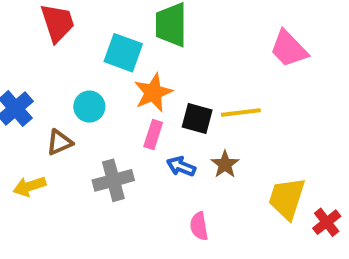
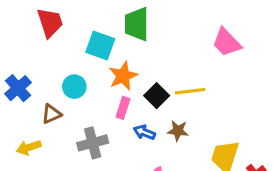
black square: (197, 119) -> (157, 96), turned 30
brown star: (225, 164) -> (178, 131), turned -30

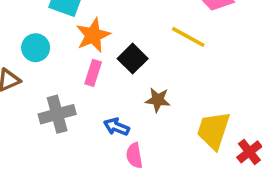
yellow line: (190, 91) -> (188, 37), moved, turned 36
blue arrow: (144, 132) -> (116, 127), moved

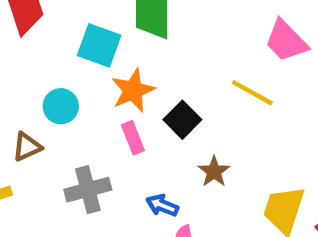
pink rectangle: (93, 73) -> (133, 138), turned -40
brown star: (158, 100) -> (214, 172), turned 30

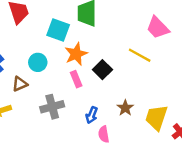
brown star: (214, 172) -> (125, 108), moved
blue arrow: (162, 205) -> (92, 115), turned -91

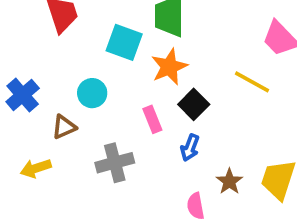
orange star: (76, 54) -> (169, 67), moved
brown star: (125, 108) -> (229, 181), moved
blue arrow: (92, 115) -> (190, 148), moved

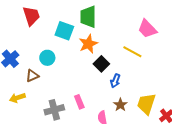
pink rectangle: (152, 119) -> (79, 102), moved
blue arrow: (190, 148) -> (115, 81), moved
gray cross: (115, 163) -> (54, 110), moved

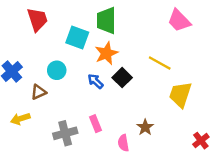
pink trapezoid: (147, 29) -> (179, 21), moved
blue arrow: (115, 81) -> (95, 81), moved, turned 112
yellow trapezoid: (146, 104) -> (180, 95), moved

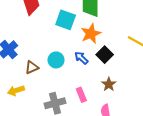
cyan circle: (57, 70) -> (56, 60), moved
brown star: (145, 127) -> (109, 84), moved

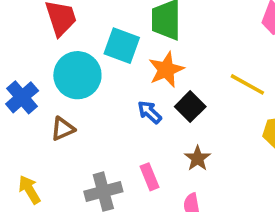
cyan circle: (56, 60) -> (77, 75), moved, size x1.6
yellow arrow: (16, 91) -> (29, 190), moved, turned 77

